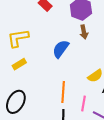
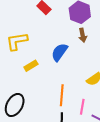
yellow rectangle: (19, 64) -> (31, 66), moved

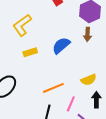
yellow L-shape: (17, 41) -> (22, 25), turned -40
orange line: (62, 95) -> (53, 88), turned 50

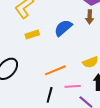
pink line: (71, 104) -> (73, 86), turned 63

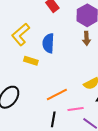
blue semicircle: (63, 28) -> (48, 43), moved, turned -42
yellow rectangle: (32, 34) -> (31, 61), turned 40

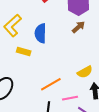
brown arrow: (87, 38) -> (78, 27), turned -128

